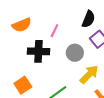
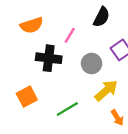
black semicircle: (88, 19) -> (101, 17), moved

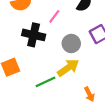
yellow arrow: (106, 91) -> (68, 68), moved

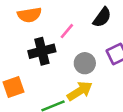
black cross: (34, 35) -> (42, 51), turned -30

